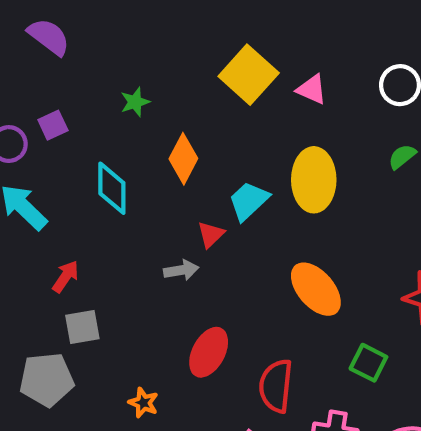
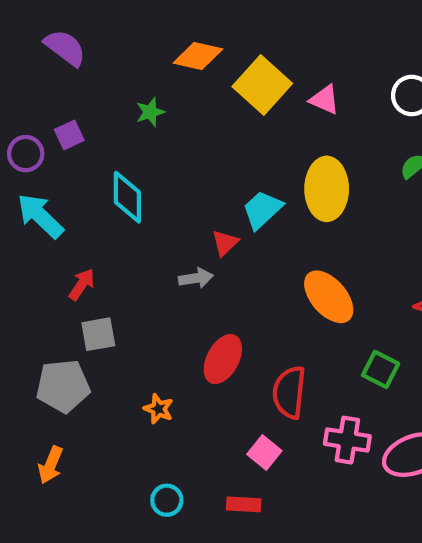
orange diamond: (183, 159) -> (198, 56), moved, turned 75

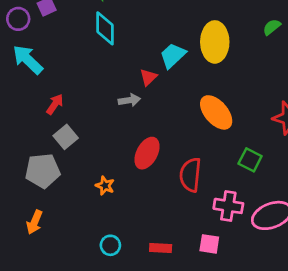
cyan diamond: (127, 197) -> (105, 28), moved
gray square: (98, 334) -> (66, 137), turned -30
pink square: (264, 452) -> (209, 244), moved, turned -30

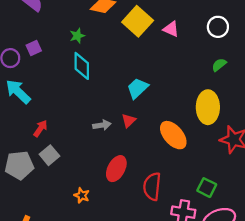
yellow ellipse: (215, 42) -> (208, 107), moved
red triangle: (148, 77) -> (129, 121), moved
green square: (250, 160) -> (207, 188), moved
gray pentagon: (43, 171) -> (19, 165), moved

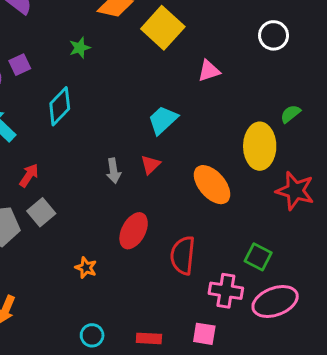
pink triangle: (171, 29) -> (209, 71), moved, turned -42
green semicircle: (219, 65) -> (290, 114), moved
cyan diamond: (82, 66) -> (60, 106), moved, turned 44
gray arrow: (102, 125) -> (114, 171), turned 90

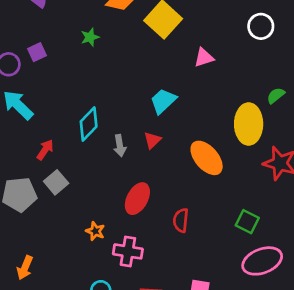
cyan diamond: (60, 106) -> (89, 124), moved
red semicircle: (183, 255) -> (181, 220), size x0.7
pink cross: (226, 291) -> (128, 251), moved

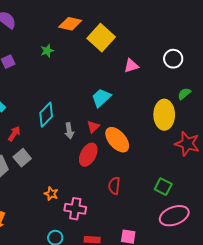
white circle: (261, 26) -> (173, 59), moved
orange ellipse: (207, 158) -> (117, 140), moved
red ellipse: (137, 199) -> (88, 155), moved

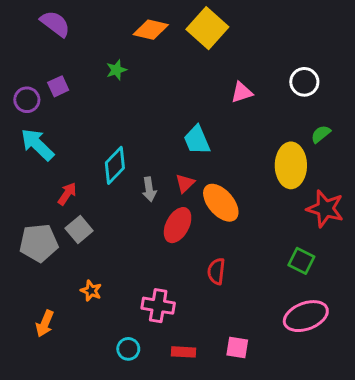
yellow square: (101, 38) -> (207, 28), moved
cyan trapezoid: (101, 98) -> (197, 140), turned -70
green square: (163, 187) -> (301, 261), moved
orange star: (51, 194) -> (91, 291), moved

